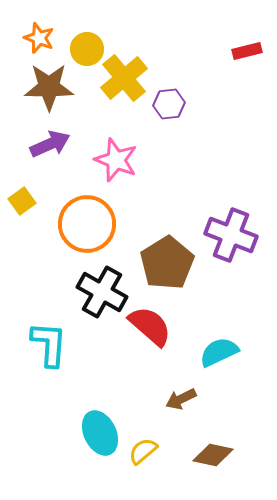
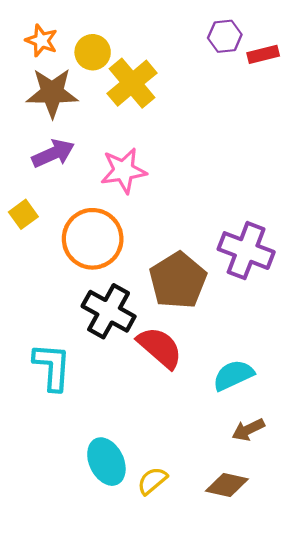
purple hexagon: (169, 104) -> (225, 36), moved
pink star: (116, 160) -> (124, 171), turned -30
brown arrow: (181, 399) -> (248, 430), moved

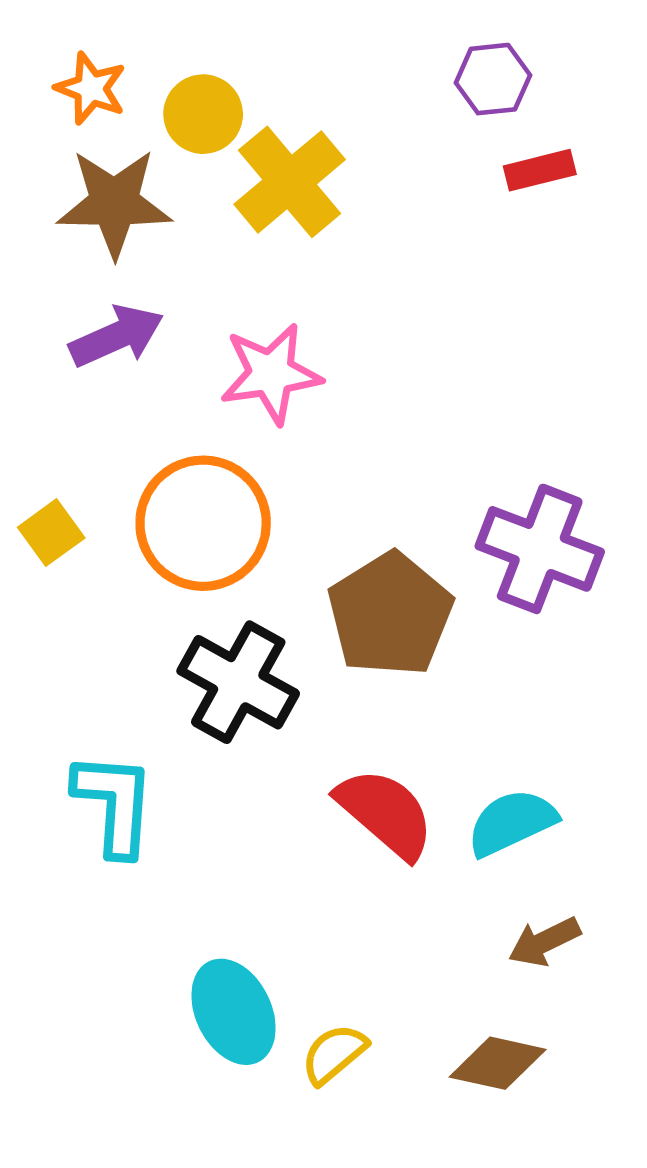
red rectangle: (263, 54) -> (540, 170), moved
yellow square: (23, 214) -> (51, 533), moved
red semicircle: (160, 348) -> (385, 813), moved

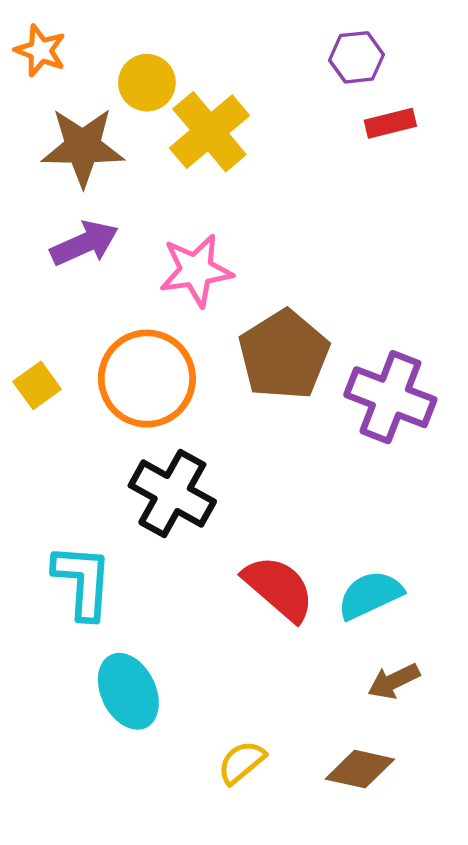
orange star: (91, 88) -> (40, 51), moved
brown pentagon: (390, 614) -> (284, 355), moved
cyan ellipse: (233, 1012) -> (128, 691), moved

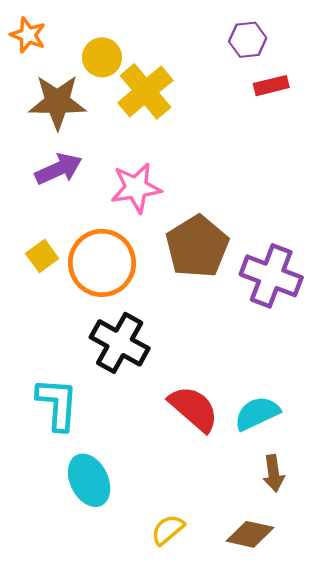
yellow square: (37, 385) -> (42, 256), moved
brown arrow: (394, 681) -> (274, 473), turned -72

